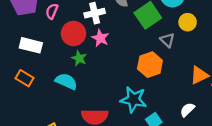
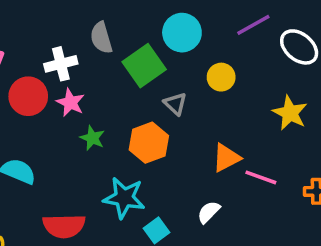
yellow circle: (188, 22) -> (221, 77), moved
green star: (79, 58) -> (92, 138), moved

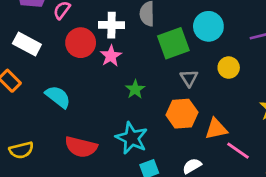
green star: (92, 138) -> (135, 89), moved
orange hexagon: (149, 143) -> (182, 114), moved

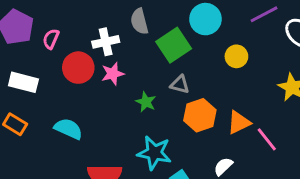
pink star: (111, 56) -> (113, 74), turned 30
gray triangle: (189, 78) -> (180, 84), moved, turned -30
pink line: (238, 151) -> (267, 139), turned 30

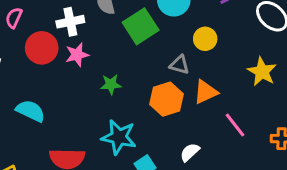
gray triangle: (180, 84) -> (179, 65), moved
green star: (146, 102) -> (111, 84), turned -30
orange triangle: (239, 122) -> (206, 92), moved

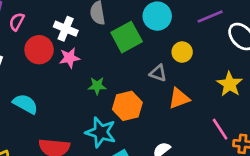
white cross: (70, 22) -> (66, 29), turned 30
orange hexagon: (167, 99) -> (127, 106), moved
pink line: (235, 125) -> (220, 129), moved

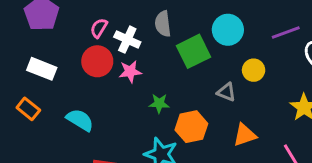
pink semicircle: (17, 22) -> (99, 28), moved
orange triangle: (179, 98) -> (245, 135), moved

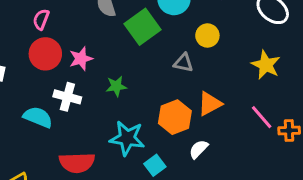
white cross: (127, 40) -> (67, 97), moved
orange hexagon: (191, 127) -> (175, 117), moved

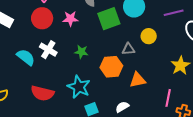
pink star: (81, 59) -> (70, 19), moved
gray triangle: (183, 63) -> (128, 49), turned -32
orange hexagon: (175, 117) -> (111, 67), moved
pink line: (262, 117) -> (168, 98), turned 36

